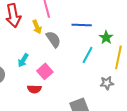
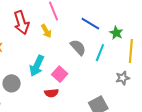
blue line: (82, 25) -> (90, 24), turned 36
gray semicircle: (53, 39) -> (78, 47), moved
cyan arrow: (23, 60) -> (37, 66), size x1.5

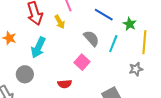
cyan arrow: (37, 66) -> (38, 48), moved
pink square: (60, 74) -> (82, 62), moved

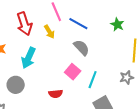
blue line: (104, 15) -> (78, 24), moved
green star: (130, 24) -> (117, 24), moved
cyan line: (113, 44) -> (93, 80), moved

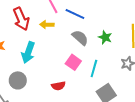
green star: (117, 24) -> (105, 37), moved
yellow arrow: (49, 32) -> (47, 25), turned 128

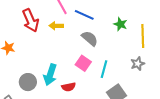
green star: (105, 37) -> (120, 24), moved
cyan arrow: (28, 52) -> (50, 75), moved

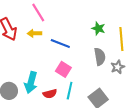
blue line: (84, 15) -> (60, 43), moved
gray semicircle: (90, 38) -> (100, 57), moved, turned 42
cyan line: (104, 69) -> (70, 91), moved

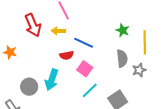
cyan line: (70, 91) -> (90, 90), turned 30
red semicircle: (50, 94) -> (67, 55), moved

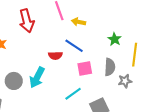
yellow arrow: (58, 31) -> (79, 22), moved
pink square: (85, 69) -> (85, 68), moved, turned 35

